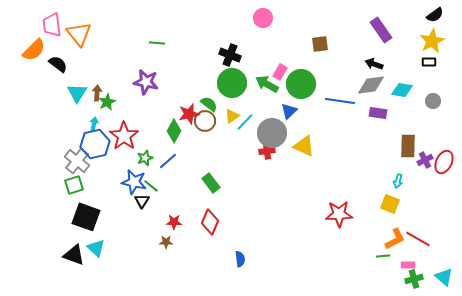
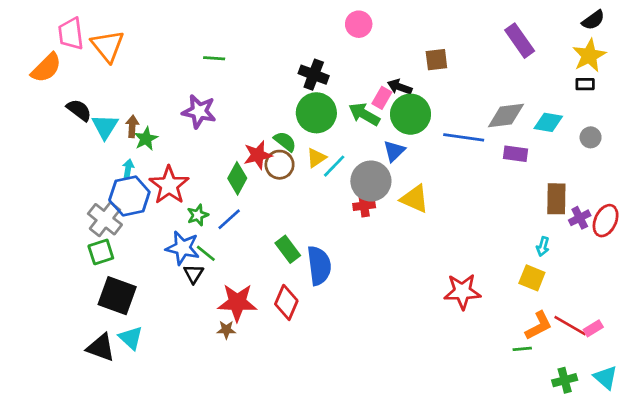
black semicircle: (58, 64) -> (79, 110), moved
black arrow: (374, 64) -> (400, 87), moved
red star: (174, 222) -> (237, 302), size x1.8
blue semicircle: (240, 259) -> (319, 266), moved, size x1.8
pink rectangle: (408, 265) -> (593, 328), moved, turned -32

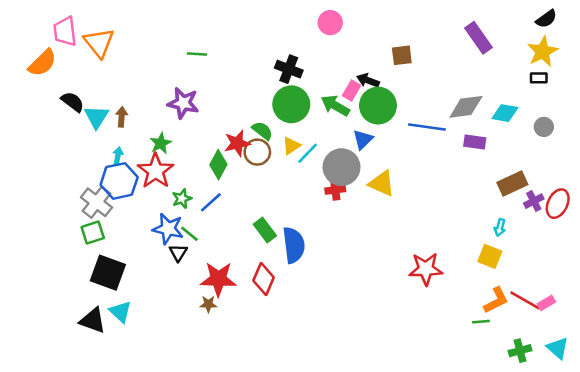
green star: (146, 139) -> (161, 143), moved
brown rectangle: (556, 199) -> (512, 183), turned 64

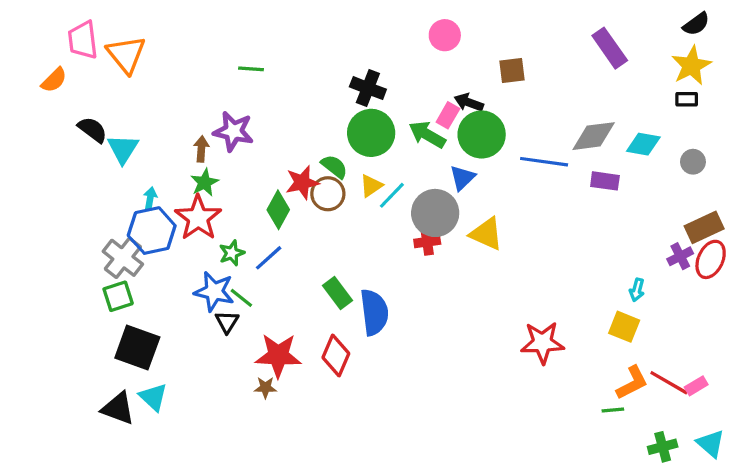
pink circle: (330, 23) -> (445, 35), moved
orange semicircle: (42, 63) -> (54, 80), size x0.7
brown arrow: (122, 117) -> (201, 149), moved
brown rectangle: (512, 183) -> (704, 227), moved

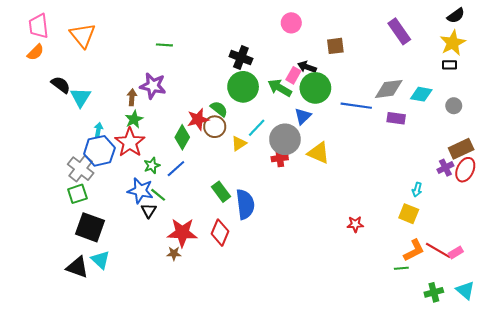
pink trapezoid: (83, 40) -> (39, 26), moved
yellow triangle: (371, 186) -> (239, 143), moved
red star: (542, 343) -> (355, 224), size x0.6

